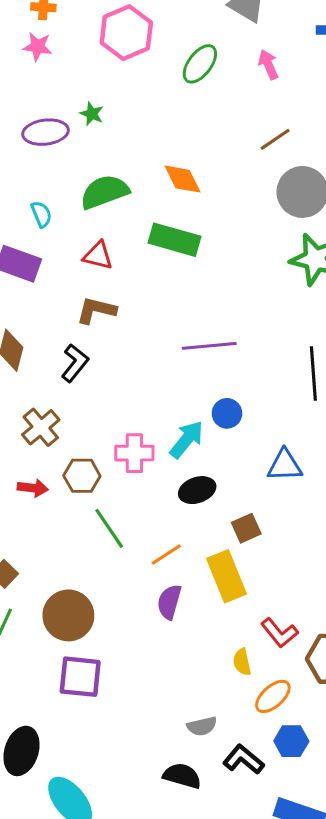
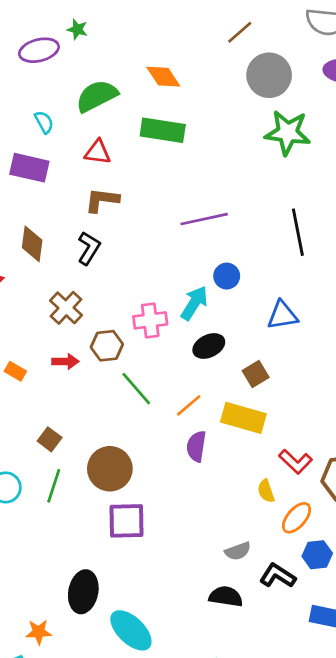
yellow rectangle: (226, 576) -> (243, 418), turned -45

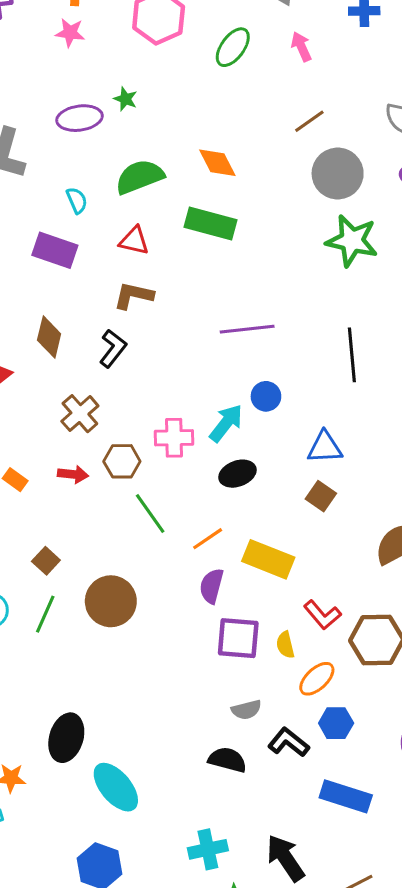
brown square: (256, 374) -> (321, 496), moved, turned -30
purple square: (127, 521) -> (238, 638), moved

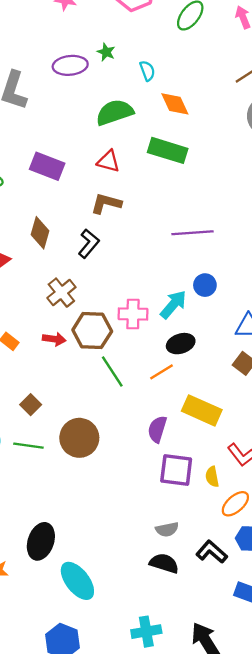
cyan semicircle: (77, 200) -> (147, 71), moved
brown hexagon: (122, 461) -> (92, 331), size x1.4
orange line: (208, 539) -> (162, 372), moved
green line: (45, 614) -> (28, 446), turned 72
gray semicircle: (246, 710) -> (167, 529), moved

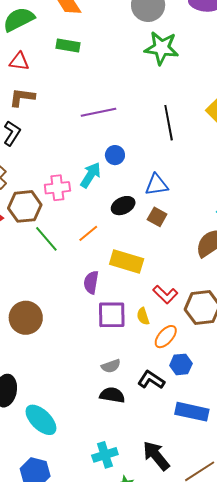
green rectangle: (168, 150) -> (68, 45), size x0.7
black ellipse: (181, 344) -> (123, 206), moved
brown circle: (79, 438) -> (26, 318), moved

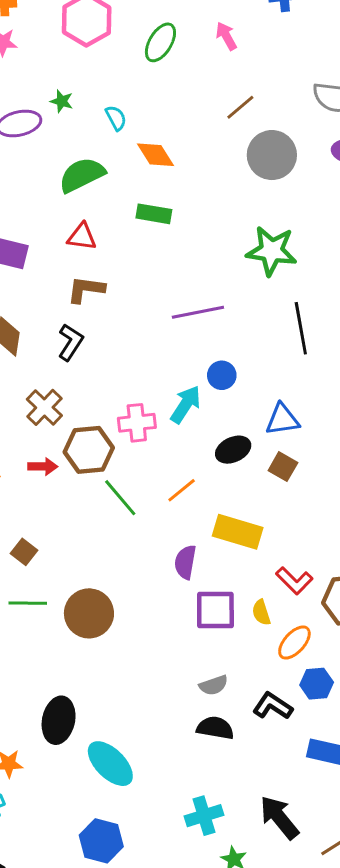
green star: (162, 48) -> (272, 251), moved

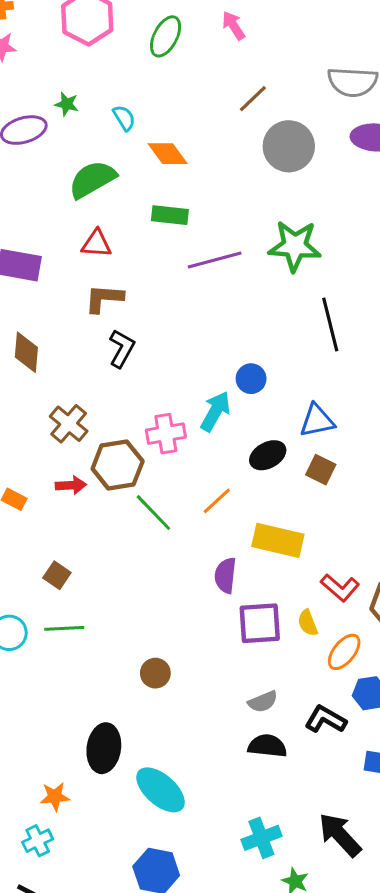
purple line: (198, 312) -> (215, 260), moved
black L-shape: (71, 342) -> (122, 348), moved
brown circle: (89, 613) -> (155, 673), moved, size x0.6

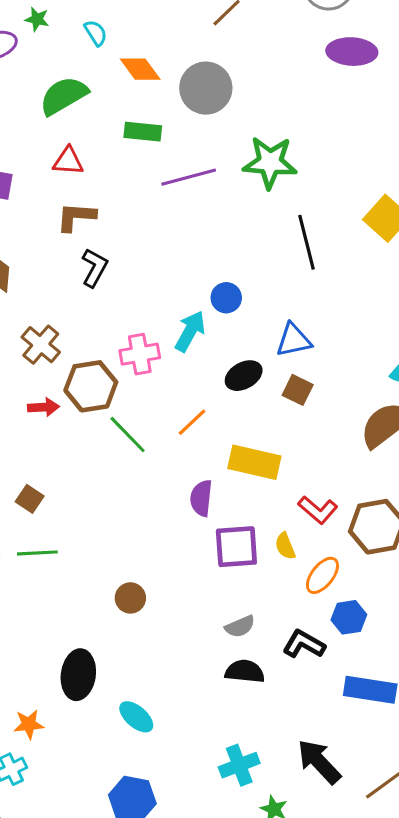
gray circle: (289, 146) -> (206, 88), moved
cyan ellipse: (161, 790) -> (136, 717), size x0.7

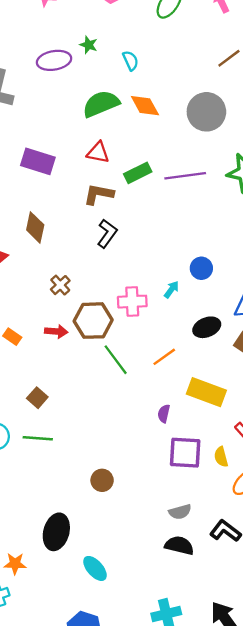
orange diamond: (140, 69) -> (145, 106), moved
green rectangle: (143, 132) -> (138, 173), moved, turned -40
cyan arrow: (190, 331) -> (172, 289), size x0.6
brown cross: (41, 345) -> (60, 285), size x0.7
purple semicircle: (201, 498) -> (164, 414), size x0.7

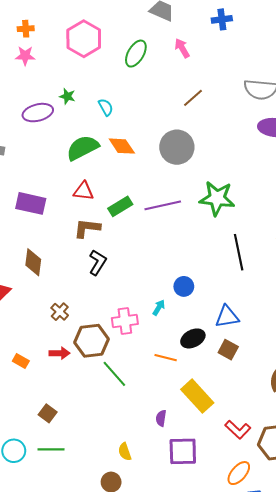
orange line: (164, 357) -> (166, 358), moved, turned 55
yellow rectangle: (206, 392) -> (197, 396), turned 32
yellow semicircle: (221, 457) -> (125, 452), moved

